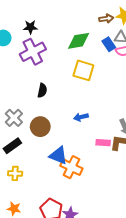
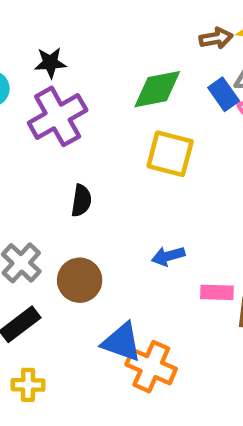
pink rectangle: (103, 143) -> (217, 292), moved

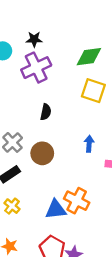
blue arrow: (168, 256) -> (89, 144), turned 105
blue triangle: (122, 342) -> (56, 209), moved, turned -30
yellow cross: (28, 385) -> (12, 206), turned 35

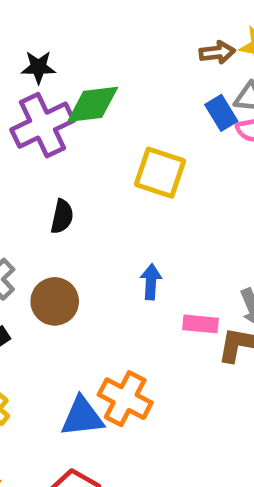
green diamond: (89, 57) -> (93, 104), moved

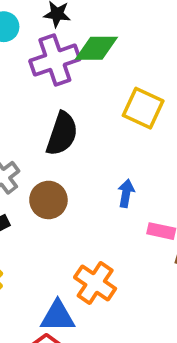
black semicircle: (62, 217) -> (62, 134), size x1.6
blue triangle: (82, 417) -> (58, 316), moved

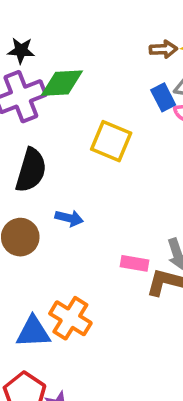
blue arrow: (126, 193) -> (69, 218), moved, turned 96
blue triangle: (58, 316) -> (33, 332), moved

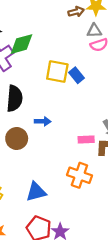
blue rectangle: (163, 97) -> (76, 75), moved
orange cross: (70, 318) -> (79, 175), moved

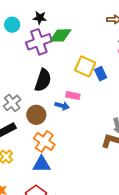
pink rectangle: (86, 139) -> (73, 96), moved
orange cross: (79, 175) -> (44, 141), moved

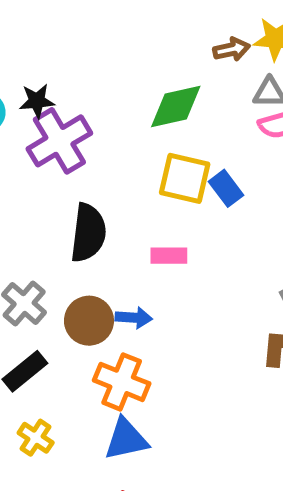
black star: (40, 18) -> (37, 101), moved
green diamond: (60, 35) -> (176, 107), moved
blue arrow: (62, 106) -> (134, 318), moved

